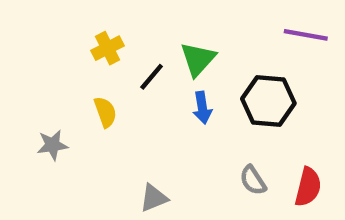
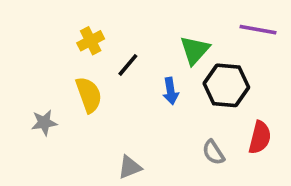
green triangle: (198, 59) -> (195, 50), moved
yellow semicircle: (105, 112) -> (89, 95), size x1.4
red semicircle: (308, 187) -> (260, 137), moved

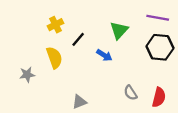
black hexagon: (226, 85) -> (160, 47), moved
blue arrow: (171, 91) -> (104, 55), turned -49
red semicircle: (260, 137) -> (159, 97), moved

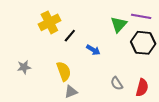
yellow cross: (55, 25) -> (49, 22), size x1.5
green triangle: (119, 30) -> (119, 24), moved
yellow semicircle: (54, 58) -> (64, 71), moved

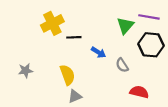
black line: (70, 36) -> (74, 37), turned 48
gray semicircle: (117, 83) -> (122, 65), moved
red semicircle: (142, 88) -> (139, 92), moved, turned -90

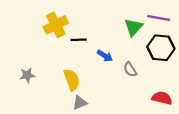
red semicircle: (139, 92) -> (162, 98), moved

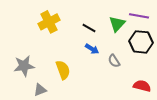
black line: (79, 40) -> (89, 28), moved, turned 32
gray star: (27, 75) -> (24, 66), size x1.5
gray triangle: (80, 103) -> (40, 90), moved

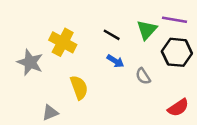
yellow cross: (49, 22) -> (63, 42), moved, turned -35
gray star: (24, 66) -> (30, 62), moved, turned 30
red semicircle: (142, 86) -> (178, 108), turned 132

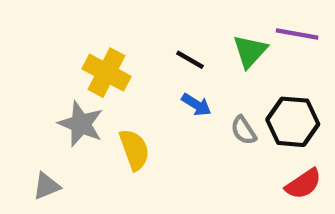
black hexagon: (177, 52) -> (293, 122), moved
gray star: (30, 62) -> (81, 124), moved
gray triangle: (50, 113) -> (47, 186), moved

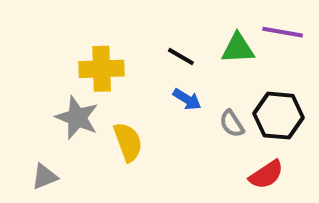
green triangle: (250, 51) -> (238, 48), turned 45
yellow cross: (106, 73) -> (102, 69), turned -30
red semicircle: (303, 184) -> (266, 175), moved

